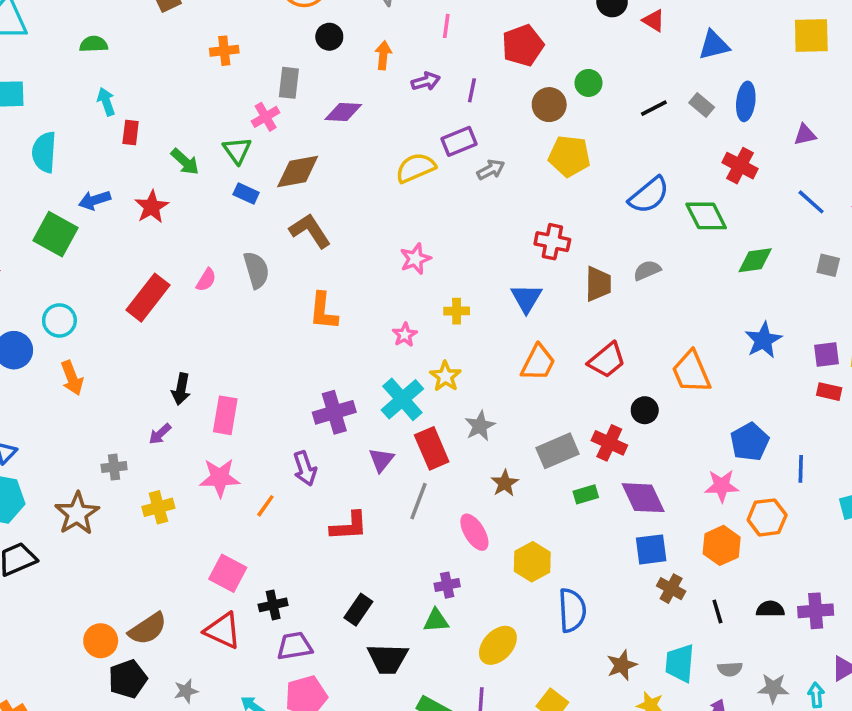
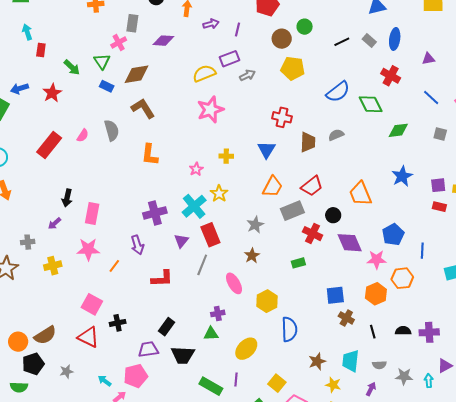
pink star: (415, 259) -> (210, 110), moved, size x1.5
gray star: (480, 426) -> (255, 225), moved
gray rectangle: (558, 451) -> (292, 211), moved
purple diamond: (643, 498) -> (350, 243), moved
purple trapezoid: (295, 646) -> (148, 349), moved

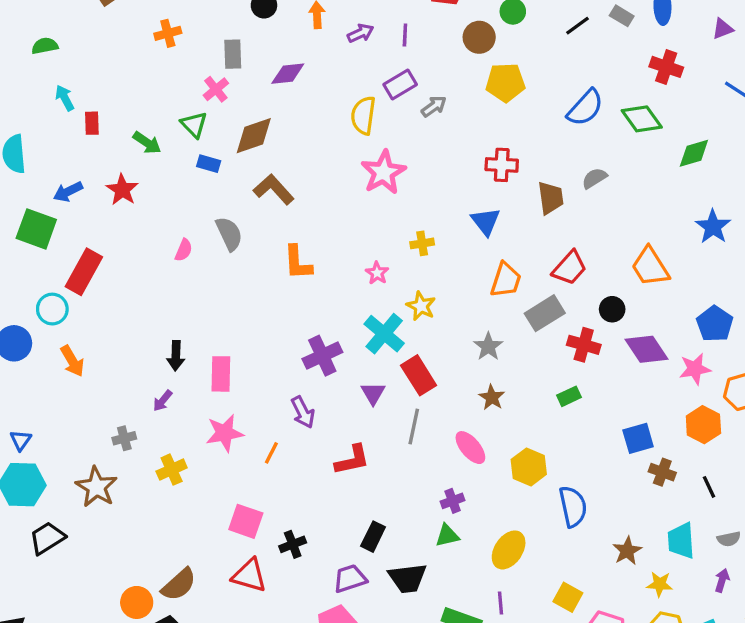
yellow semicircle: (204, 73) -> (363, 115), turned -50
red rectangle: (49, 145) -> (84, 272), moved

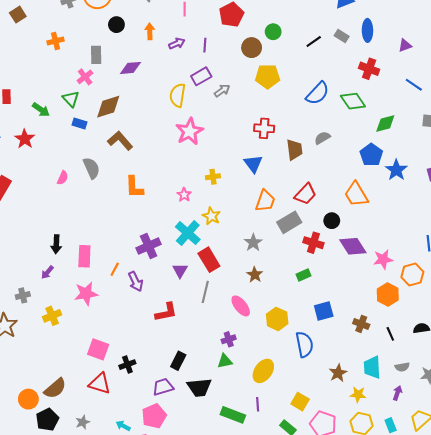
blue pentagon: (715, 324) -> (371, 155), moved
blue square: (638, 438) -> (324, 311), moved
orange line: (271, 453) -> (115, 269), moved

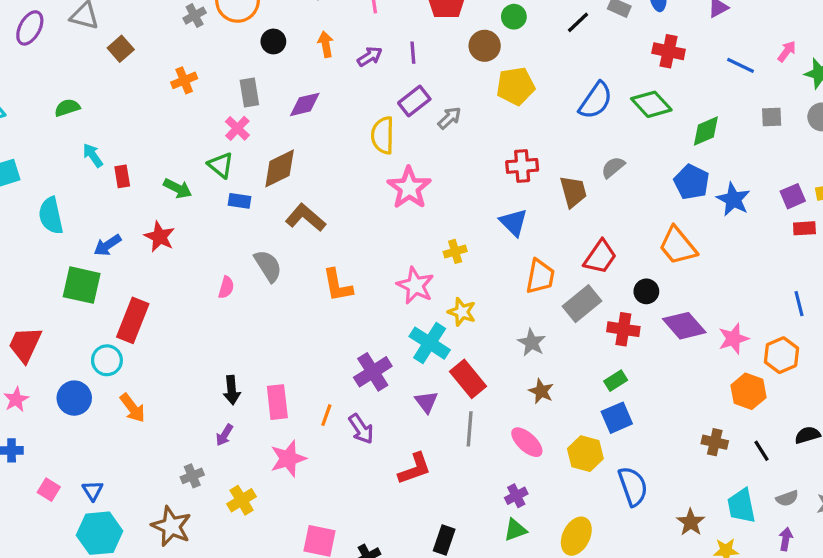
pink star: (184, 195) -> (415, 285), size x1.6
blue square: (324, 311) -> (617, 418), moved

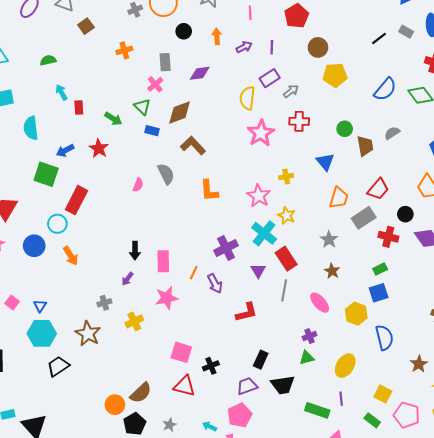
green circle: (514, 17) -> (345, 129), moved
red cross: (522, 166) -> (299, 121), moved

